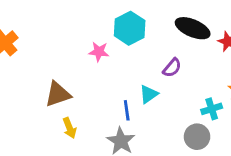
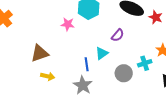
yellow arrow: (70, 128) -> (48, 76), turned -56
gray circle: (197, 137) -> (124, 73), moved

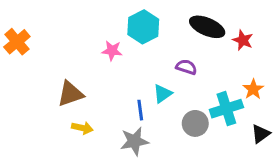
purple semicircle: (118, 35) -> (186, 67), turned -112
cyan cross: (145, 63) -> (226, 109), size x1.5
gray star: (83, 85) -> (134, 141), turned 30

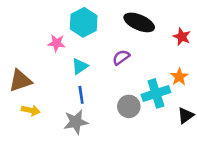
red star: (243, 40) -> (182, 37), moved
purple semicircle: (186, 67) -> (121, 57), turned -54
cyan triangle: (163, 94) -> (80, 66), moved

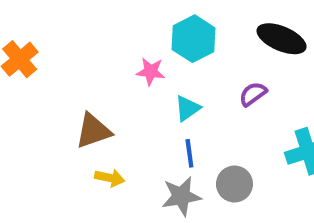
gray circle: (129, 106) -> (234, 184), moved

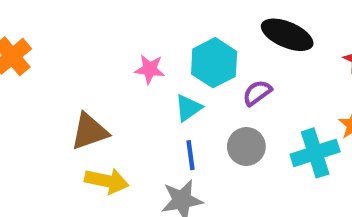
cyan hexagon: (194, 39) -> (214, 63), moved
yellow arrow: (110, 178) -> (107, 181), size x1.4
gray circle: (234, 184) -> (246, 147), moved

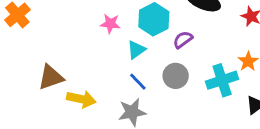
brown triangle: (90, 131) -> (51, 77), moved
blue line: (190, 155) -> (138, 82), turned -36

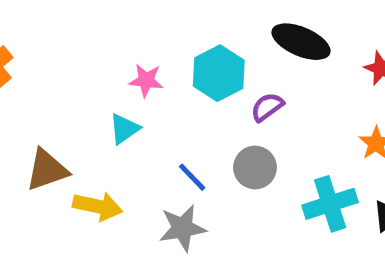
cyan triangle: (136, 50) -> (124, 129), moved
cyan cross: (222, 80) -> (330, 204), moved

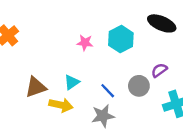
purple semicircle: (267, 107) -> (159, 70), moved
cyan triangle: (124, 129) -> (72, 82), moved

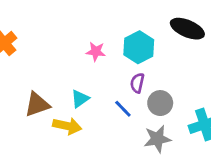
purple semicircle: (159, 70) -> (137, 83), moved, turned -42
gray star: (103, 116) -> (157, 139), moved

